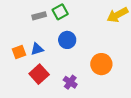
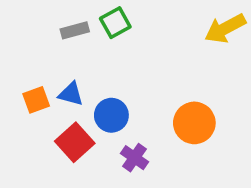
blue circle: (67, 40) -> (111, 115), moved
blue triangle: (37, 49) -> (71, 94), turned 32

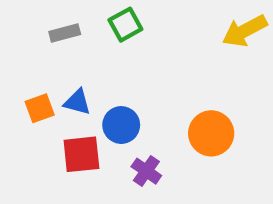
gray rectangle: (75, 30) -> (65, 33), moved
red square: (75, 142) -> (81, 154), turned 36

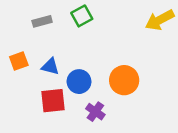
orange square: (40, 108) -> (19, 61), moved
orange circle: (211, 133) -> (124, 80), moved

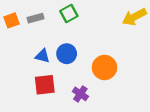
orange square: (19, 61) -> (11, 20), moved
blue circle: (79, 82) -> (67, 54), moved

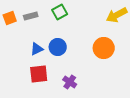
blue triangle: (42, 56) -> (37, 49), turned -40
orange circle: (105, 67) -> (104, 48), moved

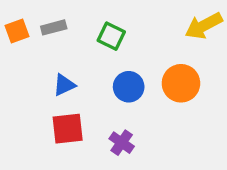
green square: (60, 12) -> (111, 36), moved, turned -35
blue circle: (58, 47) -> (129, 87), moved

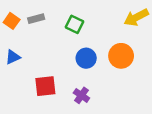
orange square: (17, 31) -> (12, 21), turned -35
blue triangle: (64, 85) -> (13, 57), moved

